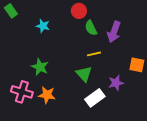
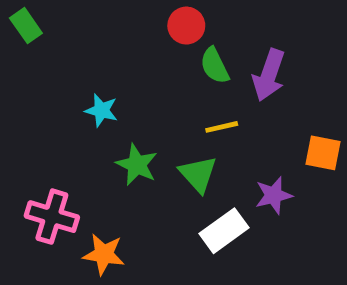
cyan star: (43, 26) -> (101, 110), moved
green star: (40, 67) -> (137, 165), moved
orange star: (47, 95) -> (104, 254), moved

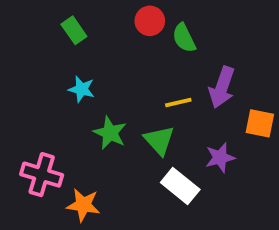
green rectangle: (26, 26) -> (74, 30), moved
green semicircle: (215, 66) -> (184, 38), moved
purple arrow: (269, 75) -> (222, 87), moved
white rectangle: (224, 231) -> (180, 186), turned 75

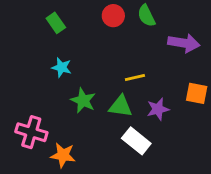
green semicircle: (184, 38) -> (146, 16), moved
purple arrow: (222, 87) -> (184, 43), moved, turned -100
green triangle: (159, 140) -> (121, 106), turned -40
purple star: (220, 158) -> (158, 109), moved

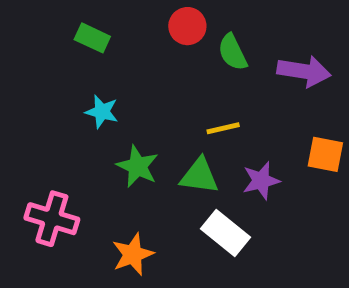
green semicircle: (146, 16) -> (233, 52), moved
green rectangle: (56, 23) -> (92, 38), turned -30
orange star: (63, 155) -> (133, 254), moved, turned -30

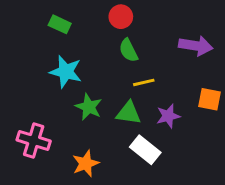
green semicircle: (233, 52) -> (128, 50), moved
cyan star: (102, 112) -> (66, 72), size x1.5

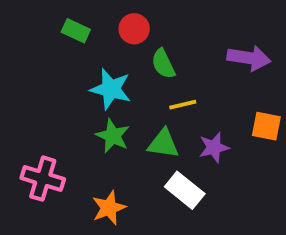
red circle: (121, 17) -> (134, 29), moved
cyan star: (66, 72) -> (111, 89), moved

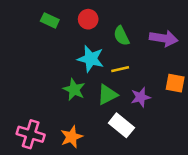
green semicircle: (163, 64) -> (121, 36), moved
cyan star: (111, 89) -> (91, 59), moved
green triangle: (163, 144) -> (107, 95), turned -35
pink cross: (43, 179) -> (31, 134), moved

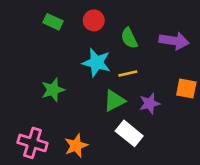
green star: (74, 90) -> (53, 90), moved, turned 30

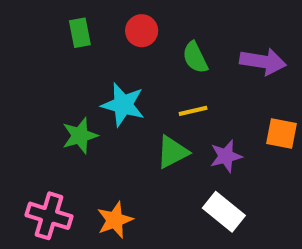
green rectangle: (53, 22) -> (80, 33), turned 54
cyan star: (97, 63) -> (123, 105), moved
white rectangle: (129, 133) -> (224, 212), moved

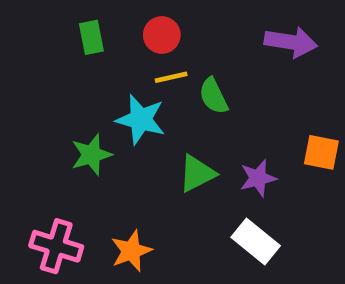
green semicircle: (195, 57) -> (213, 96), moved
purple arrow: (263, 62) -> (291, 42), moved
yellow line: (193, 111) -> (171, 77), moved

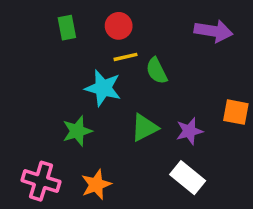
green star: (91, 155) -> (77, 131), moved

